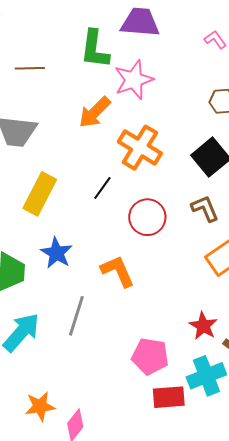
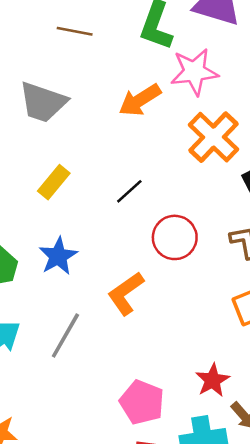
orange cross: (140, 148) -> (213, 137), moved
yellow rectangle: (40, 194) -> (54, 182), size x0.7
orange L-shape: (118, 271) -> (126, 293), turned -114

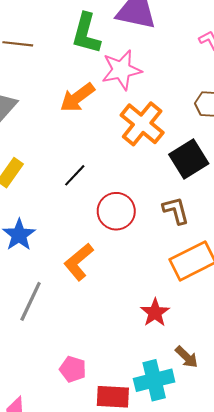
red star: (213, 380) -> (155, 313), moved
pink pentagon: (142, 402) -> (73, 369), moved, size x0.7

